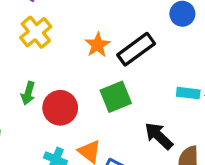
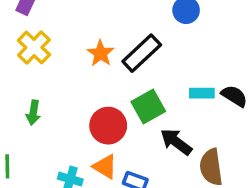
green square: (116, 97) -> (148, 106), moved
red circle: (60, 108) -> (108, 126), moved

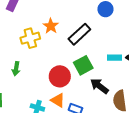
yellow cross: (34, 47) -> (30, 38), moved, turned 30
orange star: (101, 53) -> (51, 26), moved

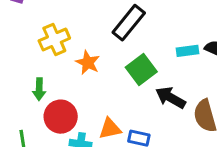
orange star: (51, 26) -> (88, 63), moved
red circle: (60, 76) -> (61, 117), moved
orange triangle: (58, 100) -> (110, 129), turned -35

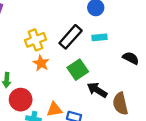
yellow cross: (54, 40) -> (35, 40), moved
cyan rectangle: (188, 51) -> (100, 37), moved

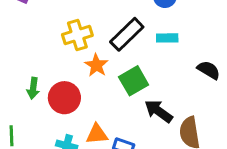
orange star: (41, 63) -> (96, 65), moved
red circle: (21, 100) -> (64, 98), moved

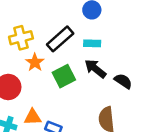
black semicircle: (209, 70) -> (123, 81), moved
black arrow: (159, 111) -> (95, 69), moved

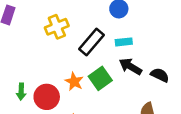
yellow cross: (21, 38) -> (57, 27), moved
orange star: (35, 62) -> (74, 82), moved

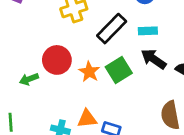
green arrow: (21, 92) -> (29, 79), turned 63
red circle: (47, 97) -> (57, 60), moved

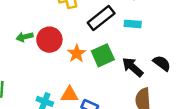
black arrow: (154, 59) -> (133, 67), moved
green arrow: (29, 79) -> (25, 37), moved

